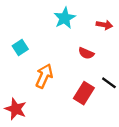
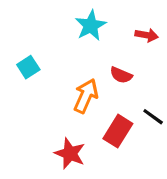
orange arrow: (44, 76) -> (86, 96), moved
red star: (16, 109) -> (70, 153), moved

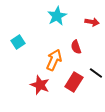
red semicircle: (121, 75) -> (76, 47), turned 48
red star: (70, 153) -> (40, 85), moved

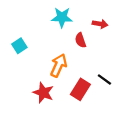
cyan star: (57, 16) -> (62, 17), turned 30
red semicircle: (76, 47) -> (80, 40), moved

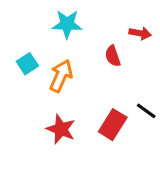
cyan star: (62, 17) -> (67, 24), moved
orange arrow: (59, 65) -> (61, 76), moved

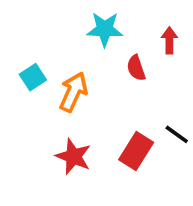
cyan star: (67, 24) -> (105, 29), moved
red arrow: (140, 33) -> (169, 40), turned -100

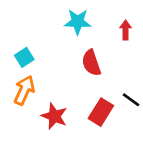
red semicircle: (136, 68) -> (91, 63), moved, size x1.4
orange arrow: (73, 92) -> (24, 90), moved

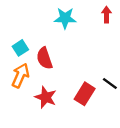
red arrow: (126, 30) -> (106, 15), moved
red semicircle: (91, 63) -> (44, 58), moved

